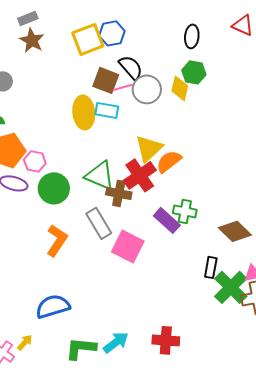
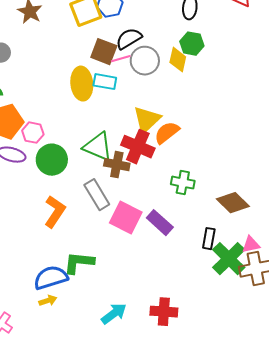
black semicircle: (131, 67) -> (129, 39), turned -80
red cross: (140, 175) -> (138, 147), turned -32
purple rectangle: (167, 220) -> (160, 223), moved
yellow arrow: (25, 342) -> (48, 301), moved, turned 30
green L-shape: (81, 348) -> (79, 263), moved

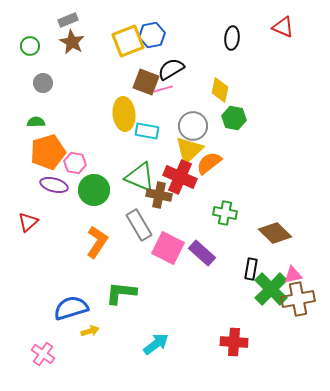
green hexagon: (192, 44) -> (234, 118), moved
gray circle: (145, 61) -> (193, 126), moved
cyan rectangle: (105, 82) -> (147, 131), moved
blue semicircle: (51, 278) -> (71, 308), moved
red cross: (164, 312) -> (234, 342), moved

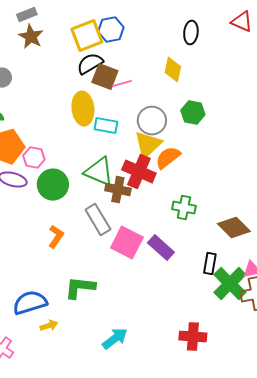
black semicircle: (171, 69) -> (90, 64), moved
yellow diamond: (220, 90) -> (173, 70), moved
orange L-shape: (97, 242) -> (56, 237), size x0.7

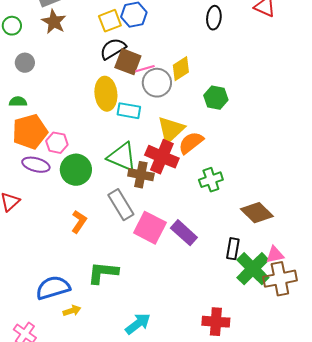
yellow square: (87, 36) -> (110, 21), size x0.7
yellow diamond: (173, 70) -> (181, 69), moved, turned 45
gray circle: (152, 121) -> (157, 83), moved
green cross: (184, 208) -> (211, 180), moved, turned -30

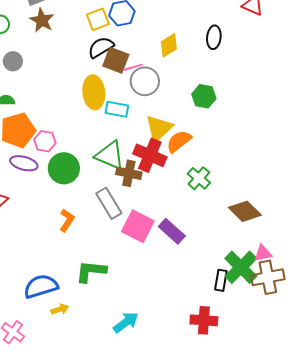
black ellipse: (214, 18) -> (214, 37), moved
yellow diamond: (181, 69) -> (169, 45), moved
green cross: (211, 180) -> (199, 178), turned -30
black rectangle: (233, 249) -> (221, 280), moved

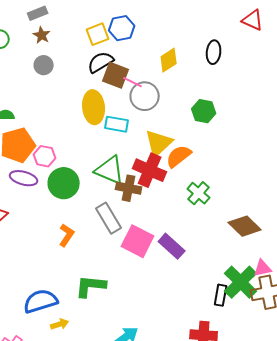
brown star: (42, 20) -> (42, 35), size x0.7
gray circle: (13, 61) -> (44, 65), moved
pink line: (133, 67) -> (133, 82), turned 42

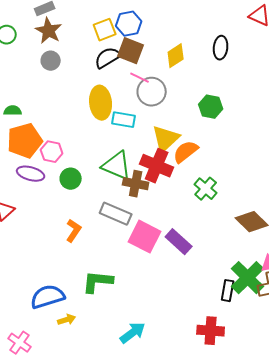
brown star: (42, 35) -> (49, 31), size x1.5
brown square: (116, 75) -> (131, 51), moved
green circle: (64, 183) -> (71, 179), size x0.7
gray rectangle: (109, 218) -> (116, 214), turned -36

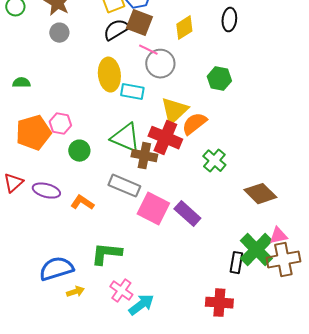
orange pentagon: (25, 141) -> (33, 133), moved
purple ellipse: (31, 174) -> (46, 191), moved
orange L-shape: (74, 231) -> (82, 203), turned -90
pink cross: (20, 343) -> (121, 291), moved

